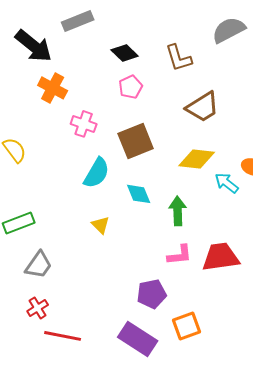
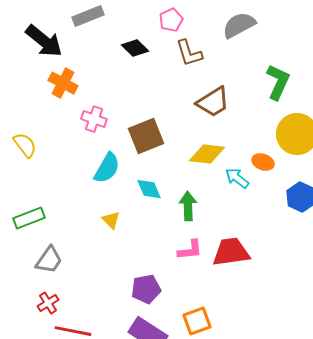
pink pentagon: (131, 87) -> (171, 20), moved
purple pentagon: (152, 294) -> (146, 289), moved

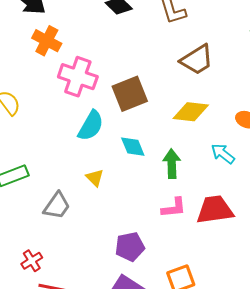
pink cross: (94, 119) -> (78, 77), size x1.5
cyan arrow: (237, 178) -> (223, 154), moved
gray trapezoid: (49, 260) -> (57, 206), moved

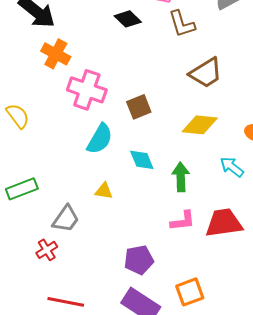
brown square: (130, 94) -> (139, 107), size x0.7
yellow triangle: (95, 178) -> (104, 191), turned -36
red cross: (32, 261) -> (47, 250), moved

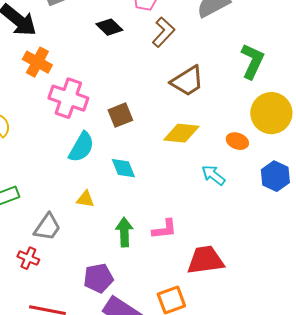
brown L-shape: (182, 24) -> (163, 32), turned -120
green arrow: (181, 177) -> (124, 232), moved
red trapezoid: (224, 223) -> (205, 260), moved
red cross: (47, 250) -> (28, 258), turned -35
purple pentagon: (139, 260) -> (98, 278), moved

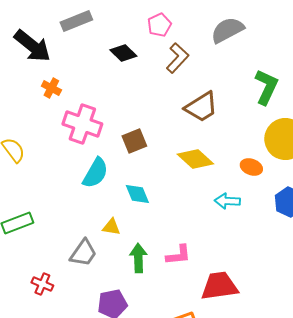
orange cross: (37, 62) -> (51, 88), size x0.7
yellow diamond: (181, 133) -> (195, 159), turned 36
cyan arrow: (213, 175) -> (227, 201), turned -35
yellow triangle: (85, 199) -> (111, 227), moved
gray trapezoid: (47, 227) -> (83, 253), moved

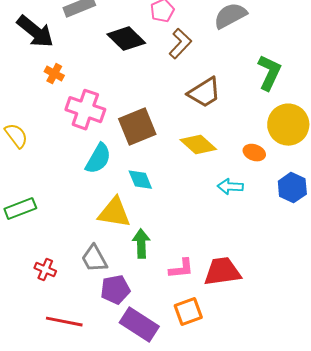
black diamond: (123, 53) -> (126, 39), size x1.4
brown square: (134, 141) -> (137, 127), size x1.5
yellow triangle: (111, 227) -> (114, 213), size x1.8
gray trapezoid: (83, 253) -> (94, 259), moved, turned 116
pink L-shape: (178, 255) -> (181, 269), moved

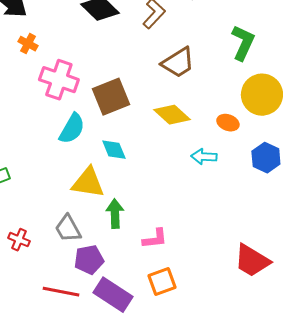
red trapezoid: (222, 272) -> (252, 261), moved, turned -141
red line: (64, 322) -> (61, 292), moved

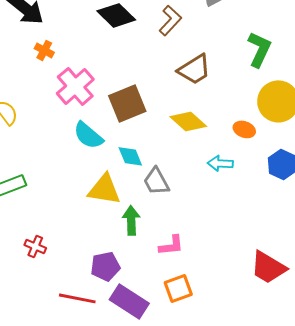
pink cross: (59, 80) -> (75, 86), turned 30
cyan semicircle: (72, 129) -> (88, 135), turned 100
gray trapezoid: (68, 229) -> (156, 181), moved

